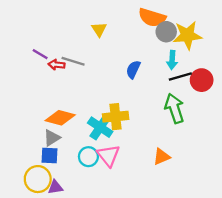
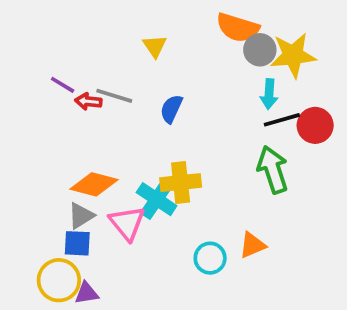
blue semicircle: (133, 69) -> (171, 109), moved
pink triangle: (108, 155) -> (127, 223), moved
cyan circle: (88, 157) -> (210, 258), moved

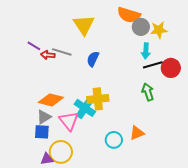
yellow triangle: (155, 46) -> (84, 25), size x1.6
yellow star: (293, 55) -> (159, 30), size x0.7
green arrow: (273, 170) -> (148, 92), size x0.7
yellow circle: (59, 280) -> (61, 152), moved

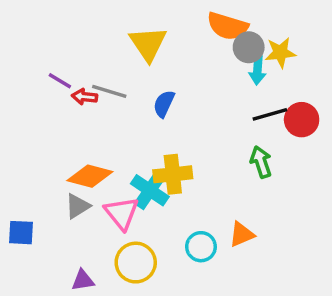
cyan arrow: (146, 51) -> (257, 70), moved
blue square: (42, 132) -> (21, 233), moved
yellow circle: (61, 152) -> (136, 263), moved

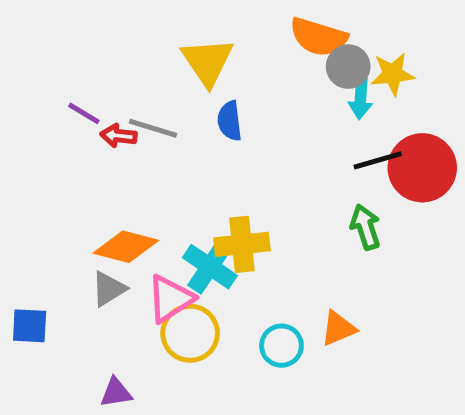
blue semicircle: (164, 104) -> (230, 121), moved, turned -32
red circle: (302, 120) -> (422, 168), size x1.4
pink triangle: (122, 213) -> (170, 299), turned 36
yellow circle: (136, 263) -> (190, 333), moved

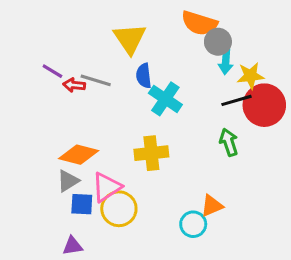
yellow star: (393, 74) -> (250, 76), moved
cyan cross: (210, 267) -> (165, 99), moved
blue square: (30, 326) -> (82, 204), moved
cyan circle: (281, 346) -> (193, 224), moved

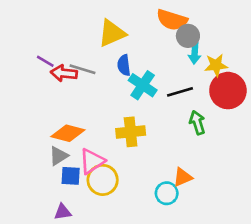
yellow triangle: (130, 39) -> (112, 33), turned 40
red arrow: (74, 85) -> (64, 73), size x1.4
black line: (236, 100) -> (180, 92), moved

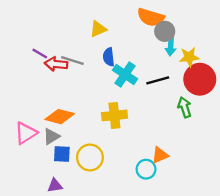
yellow triangle: (112, 33) -> (98, 29), size x0.7
green arrow: (197, 123) -> (185, 107), moved
pink triangle: (92, 161) -> (26, 133), moved

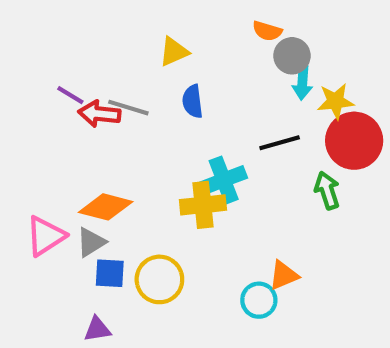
orange semicircle: (151, 17) -> (267, 31), size x0.6
cyan cross: (125, 75) -> (224, 180), moved, turned 35

